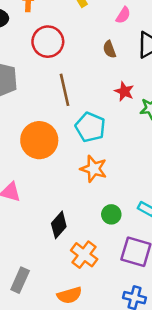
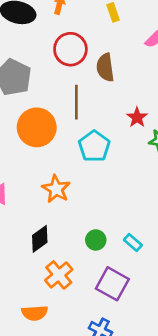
brown semicircle: (109, 49) -> (105, 67), moved, size x1.5
orange circle: (39, 140) -> (37, 127), moved
orange star: (94, 169) -> (56, 189), moved

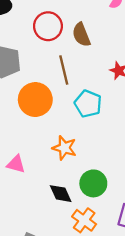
black diamond: (40, 239) -> (61, 194), turned -65
green circle: (96, 240) -> (93, 183), moved, size x1.5

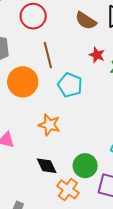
brown semicircle: (81, 35) -> (86, 21), moved, turned -35
green circle: (93, 183) -> (85, 166), moved

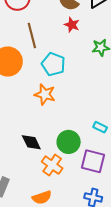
red star: (97, 55) -> (72, 25), moved
orange star: (49, 125) -> (45, 94), moved

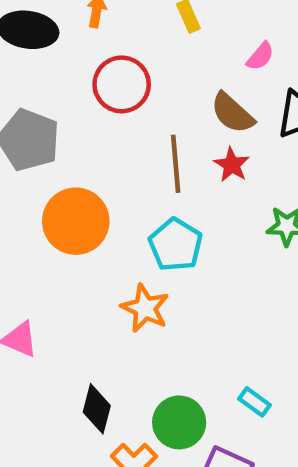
brown line: (32, 36) -> (176, 164), moved
black diamond: (31, 142) -> (97, 409), turned 30

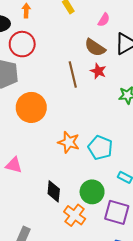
red circle: (122, 84) -> (22, 44), moved
cyan pentagon: (176, 245) -> (100, 148), moved

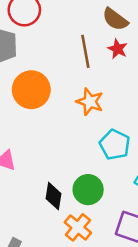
orange star: (69, 142) -> (90, 102), moved
green circle: (92, 192) -> (88, 190), moved

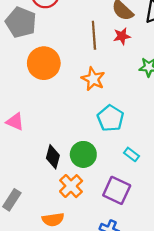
red star: (118, 49) -> (122, 36), turned 30

